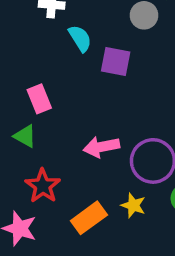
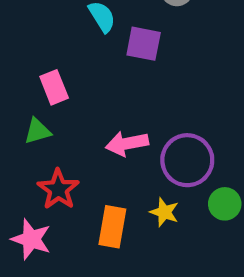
green triangle: (25, 136) -> (37, 131), turned -45
orange rectangle: (89, 218) -> (112, 227), turned -44

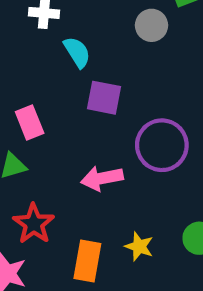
purple square: (144, 44) -> (104, 98), moved
purple circle: (187, 160) -> (162, 145), moved

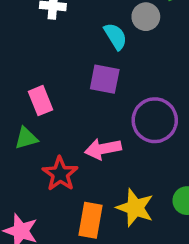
cyan semicircle: (77, 52) -> (115, 36), moved
red star: (34, 224) -> (60, 174), moved
yellow star: (139, 246) -> (135, 208), size x1.5

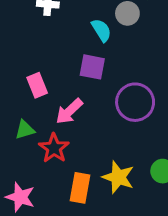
green triangle: (26, 138) -> (25, 130), moved
pink arrow: (103, 149) -> (69, 111), moved, turned -32

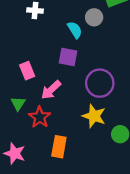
green triangle: (25, 130) -> (18, 104), turned -42
yellow star: (118, 177) -> (94, 116), moved

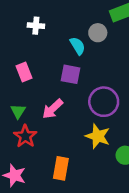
pink rectangle: (27, 71) -> (24, 72), moved
green triangle: (18, 104) -> (18, 111), moved
red star: (40, 117) -> (25, 136), moved

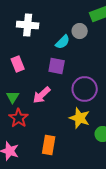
white cross: (36, 26) -> (28, 25), size x1.5
cyan semicircle: (78, 46) -> (63, 42), turned 77

